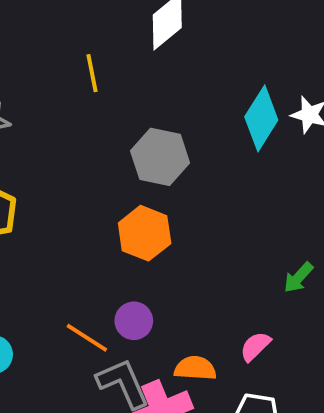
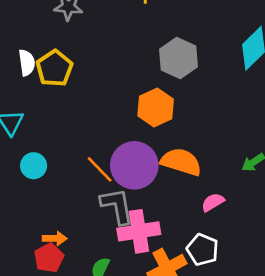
purple circle: (134, 321) -> (134, 165), size x1.8
orange semicircle: (195, 368) -> (181, 162), moved, size x1.4

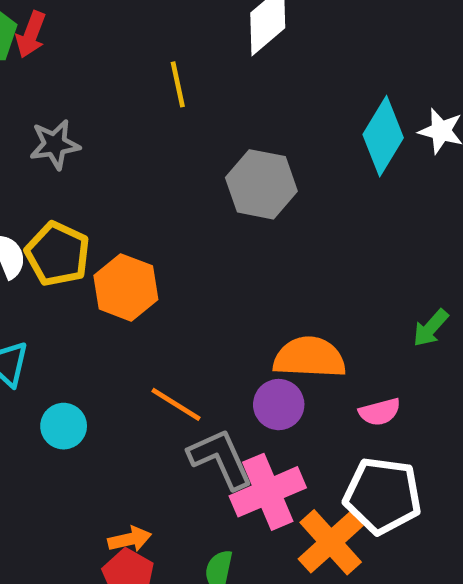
orange hexagon: (156, 108) -> (126, 287), moved
purple circle: (134, 165) -> (279, 405), moved, size x0.6
pink semicircle: (213, 202) -> (380, 412), turned -150
white pentagon: (203, 250) -> (383, 496), size x1.4

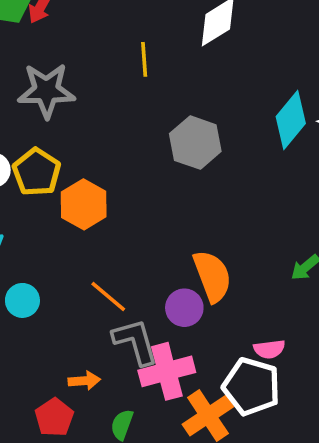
gray star: (55, 144) -> (46, 91), size x1.5
orange semicircle: (310, 357) -> (212, 276), turned 58
pink semicircle: (380, 412) -> (269, 349), moved
orange arrow: (130, 539) -> (84, 381), moved

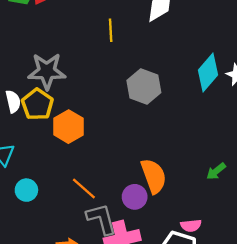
gray star: (46, 91) -> (47, 71), moved

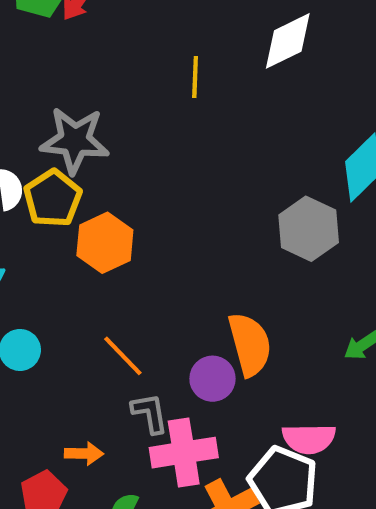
gray hexagon: (144, 87) -> (309, 229), moved
gray L-shape: (101, 219) -> (150, 413), size x0.7
pink semicircle: (191, 226) -> (309, 439), size x1.4

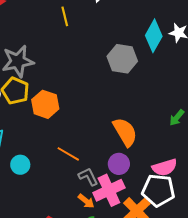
gray hexagon: (309, 229) -> (122, 59), moved
purple circle: (212, 379) -> (119, 164), moved
orange arrow: (84, 454) -> (86, 201), moved, turned 54

